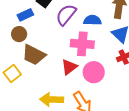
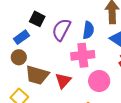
blue semicircle: (92, 20) -> (88, 30), turned 108
red triangle: (69, 67) -> (63, 81), moved

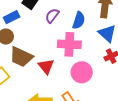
purple semicircle: (61, 30) -> (52, 16), size x0.7
red triangle: (63, 81) -> (46, 66), turned -30

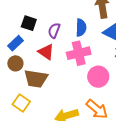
red triangle: (46, 66) -> (46, 52), moved

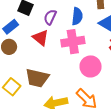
brown trapezoid: (36, 79) -> (37, 78), moved

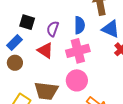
pink circle: (91, 66) -> (77, 80), moved

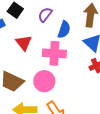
purple semicircle: (53, 29) -> (45, 15), moved

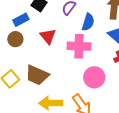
pink circle: (44, 81) -> (94, 77), moved

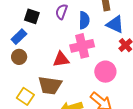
red triangle: (48, 36) -> (61, 59), moved, turned -42

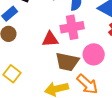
brown trapezoid: (50, 85) -> (67, 62), moved

